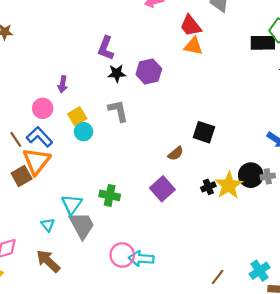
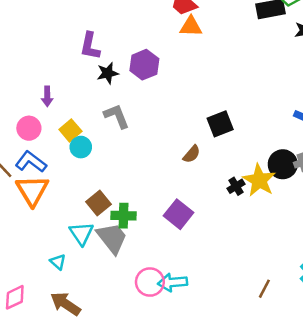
black square: (204, 132) -> (220, 124), turned -30
brown square: (22, 176) -> (99, 203), moved
purple square: (162, 189) -> (179, 214), moved
gray trapezoid: (82, 225) -> (112, 238), moved

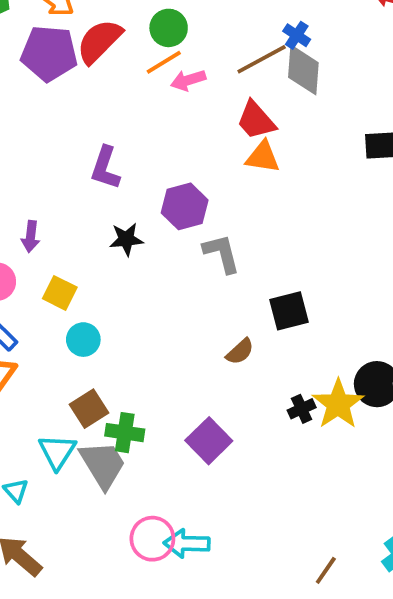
black star: (108, 73) -> (126, 239), moved
gray L-shape: (117, 116) -> (222, 253), moved
yellow square: (70, 130) -> (60, 293), turned -30
cyan circle: (81, 147) -> (83, 340), moved

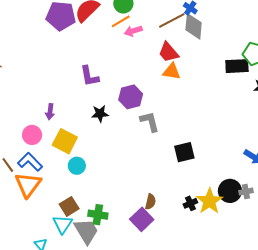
purple L-shape: (105, 168) -> (89, 76), turned -30
yellow square: (60, 293) -> (65, 141), size x1.4
brown semicircle: (240, 352) -> (150, 202), moved, turned -35
brown square: (89, 409) -> (69, 206), moved

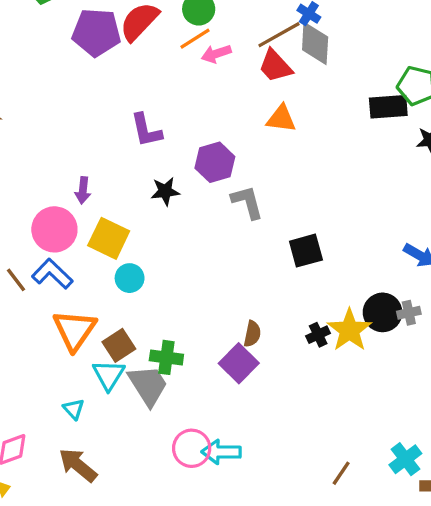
red trapezoid: (168, 52) -> (275, 66), moved
pink circle: (32, 135) -> (54, 229), size x1.4
orange triangle: (28, 185) -> (75, 330), moved

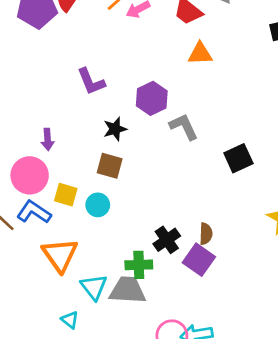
yellow square: (109, 238) -> (66, 195), moved, size x0.7
black cross: (318, 335) -> (167, 240), moved, size x1.4
brown square: (119, 345) -> (110, 166), moved, turned -32
gray trapezoid: (148, 385) -> (128, 290), turned -45

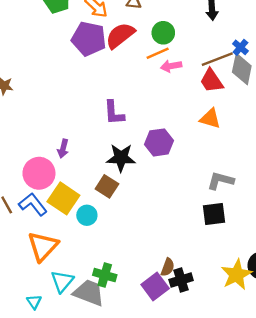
gray L-shape: (184, 127) -> (221, 181), moved, turned -68
black star: (115, 129) -> (121, 158), size x1.4
yellow square: (66, 195) -> (63, 198), size x1.5
black cross: (167, 240) -> (181, 280), moved

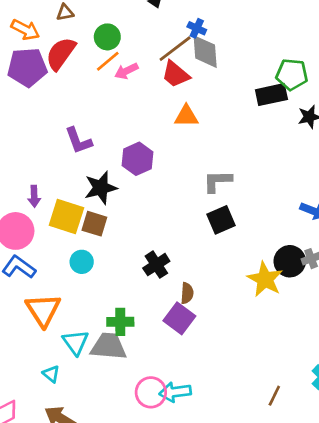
yellow square: (63, 198) -> (66, 216), moved
black cross: (181, 280) -> (156, 265), moved

